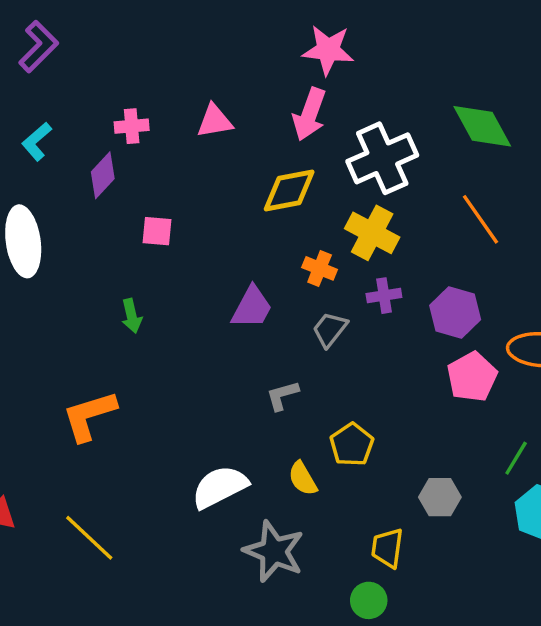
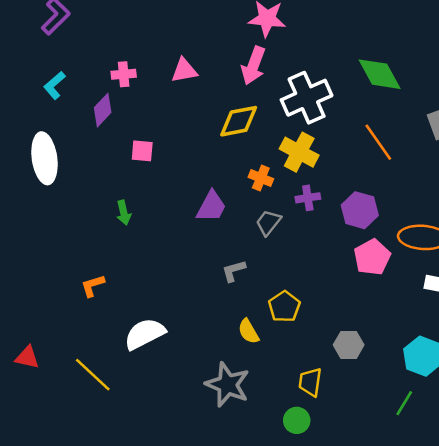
orange L-shape: (89, 416) -> (93, 286), size x0.6
green line: (516, 458) -> (404, 403), moved
white semicircle: (220, 487) -> (145, 334), moved

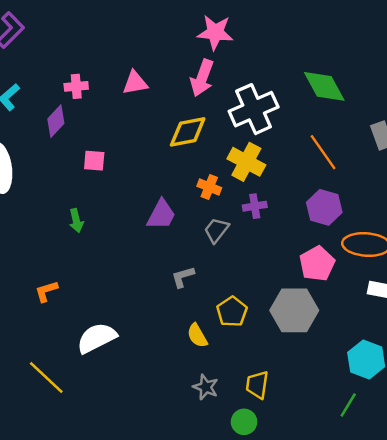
purple hexagon: (360, 210) -> (324, 207), moved
gray hexagon: (349, 345) -> (294, 310), moved, size x1.6
gray star: (227, 385) -> (206, 387), moved, size x0.6

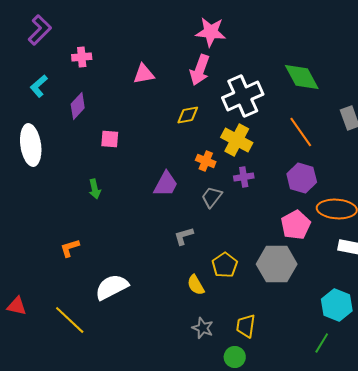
pink cross: (76, 86) -> (82, 57), moved
yellow diamond: (188, 132) -> (188, 115), size x0.7

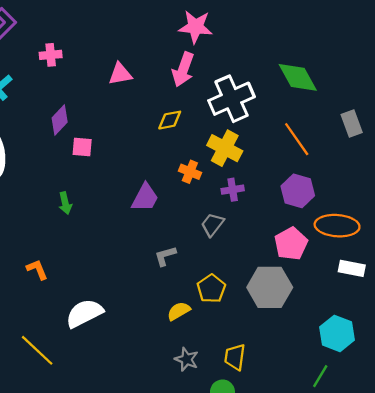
purple diamond: (78, 106) -> (60, 120), moved
gray trapezoid: (212, 197) -> (212, 225), moved
orange L-shape: (70, 248) -> (37, 269), turned 85
yellow semicircle: (196, 285) -> (179, 311), turned 90

